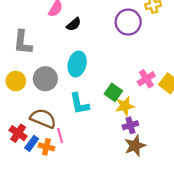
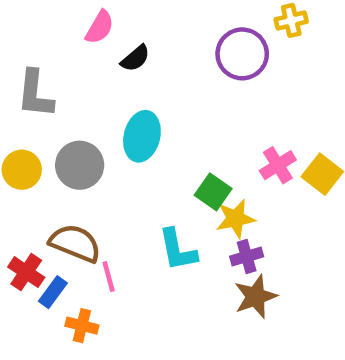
cyan L-shape: (79, 104) -> (178, 250), moved
orange cross: (46, 147) -> (82, 326), moved

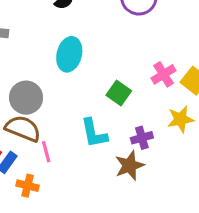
gray circle: (80, 165) -> (26, 98), moved
yellow star: (235, 219) -> (181, 119), moved
brown star: (256, 297) -> (130, 166), moved

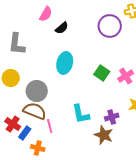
green square: (119, 93) -> (102, 73), moved
brown star: (130, 166) -> (104, 135), turned -30

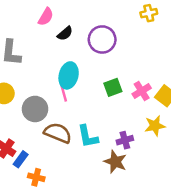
purple circle: (110, 26) -> (102, 39), moved
green square: (102, 73) -> (113, 87), turned 35
brown semicircle: (35, 111) -> (58, 133), moved
pink line: (50, 126) -> (64, 93), moved

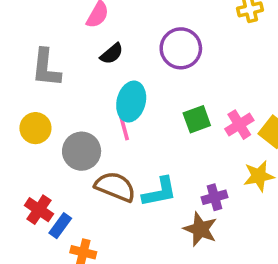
black semicircle: (65, 33) -> (112, 54), moved
cyan L-shape: (88, 137) -> (160, 192), turned -90

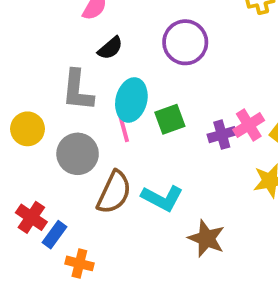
gray L-shape: (46, 68) -> (78, 90), moved
green square: (197, 119) -> (170, 119), moved
brown semicircle: (115, 187) -> (114, 192), turned 93
cyan L-shape: (160, 192) -> (162, 198), turned 39
purple cross: (215, 197) -> (222, 135), moved

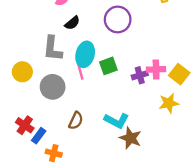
pink cross: (249, 125) -> (156, 69), turned 30
brown semicircle: (114, 192) -> (76, 121), moved, size x0.7
cyan L-shape: (162, 198) -> (116, 121), moved

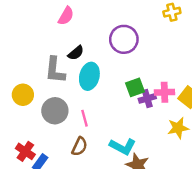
black semicircle: (72, 23) -> (76, 53), moved
green square: (108, 66) -> (135, 87), moved
pink line: (80, 72) -> (84, 118), moved

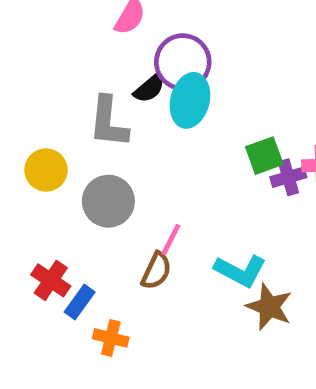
purple circle: (124, 39) -> (183, 62), moved
cyan ellipse: (89, 76) -> (190, 100), moved
pink line: (84, 118) -> (171, 240), moved, turned 42

